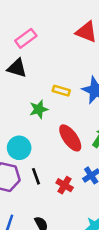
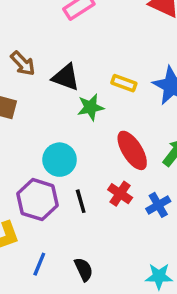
black triangle: (17, 68) -> (66, 77), moved
red cross: (65, 185) -> (120, 194), moved

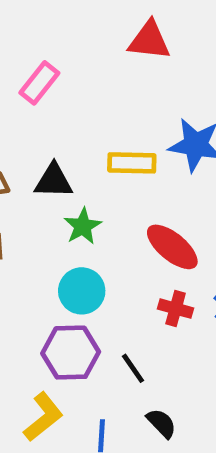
yellow rectangle: (124, 83) -> (132, 163), size x1.4
green star: (90, 107) -> (83, 226), moved
black line: (81, 201) -> (133, 368), moved

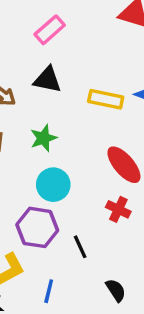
black triangle: (54, 181) -> (47, 80), moved
green star: (83, 226) -> (43, 138), moved
black semicircle: (161, 423) -> (116, 290), moved

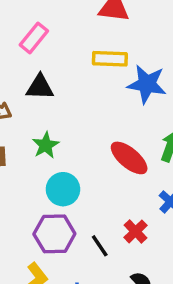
yellow rectangle: (106, 99) -> (110, 59), moved
red cross: (118, 209) -> (136, 231), moved, turned 30

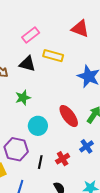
yellow rectangle: (110, 59) -> (53, 56), moved
cyan circle: (63, 189) -> (38, 126), moved
black line: (100, 246) -> (40, 162), turned 32

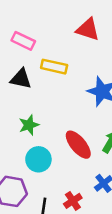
pink rectangle: (31, 35) -> (23, 41), turned 66
green star: (23, 98) -> (29, 125), moved

